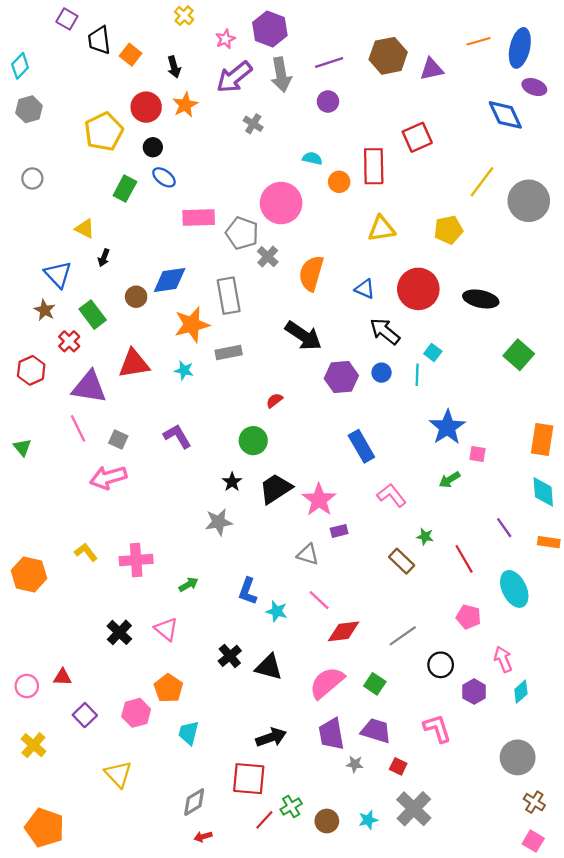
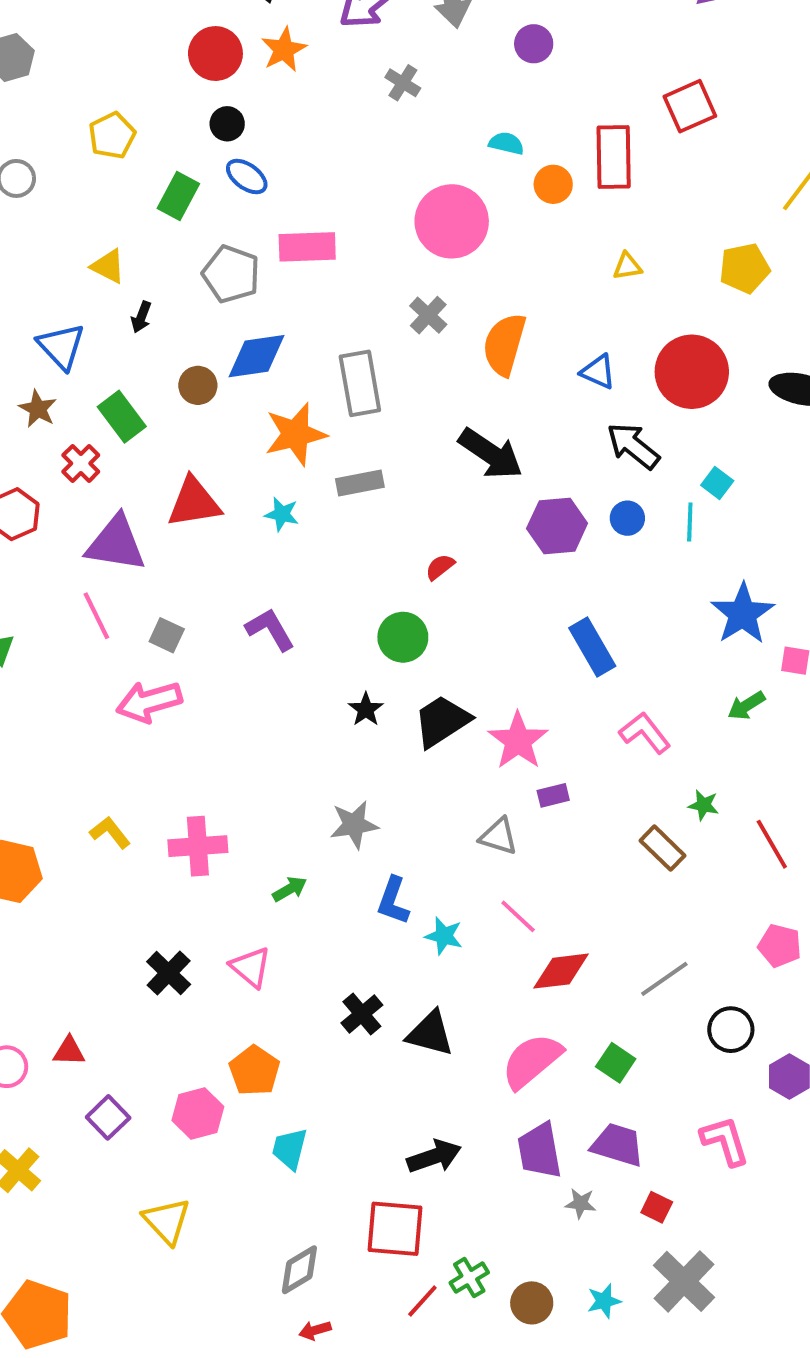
yellow pentagon: (104, 132) -> (112, 136), moved, size x0.7
yellow triangle: (382, 229) -> (627, 266), size x0.6
gray pentagon: (242, 233) -> (231, 274), moved
gray star: (219, 522) -> (354, 825), moved

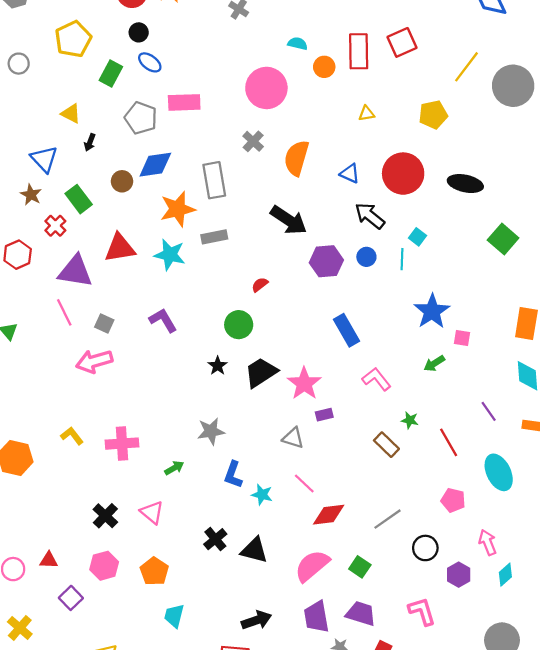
red square: (690, 106) -> (402, 42), moved
yellow pentagon: (112, 136) -> (73, 39), size x1.4
cyan star: (282, 514) -> (170, 255), size x1.6
pink hexagon: (198, 1114) -> (104, 566), moved

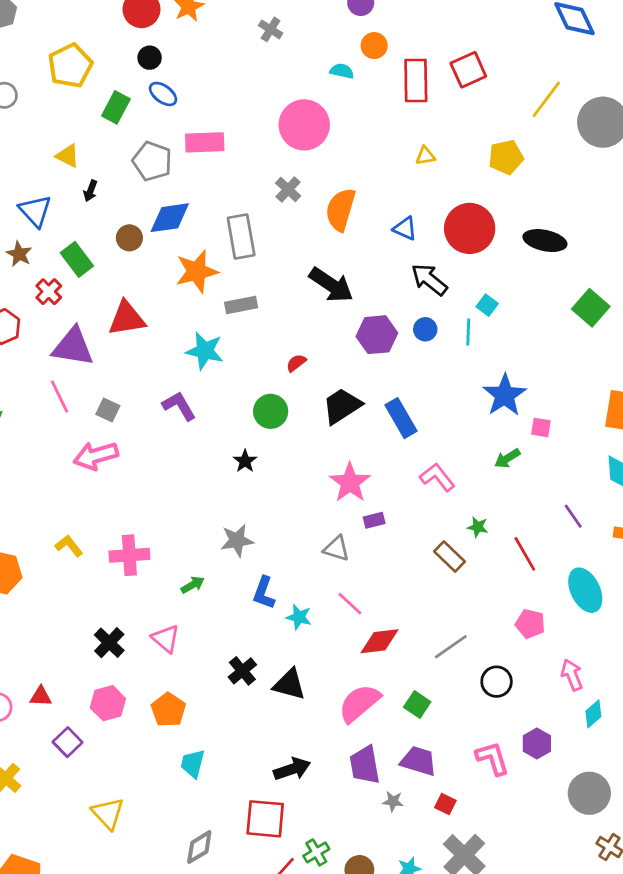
orange circle: (324, 67) -> (374, 46), moved
cyan star: (170, 255) -> (205, 351), moved
black trapezoid: (261, 372) -> (342, 406), moved
purple hexagon: (459, 575) -> (537, 743), moved

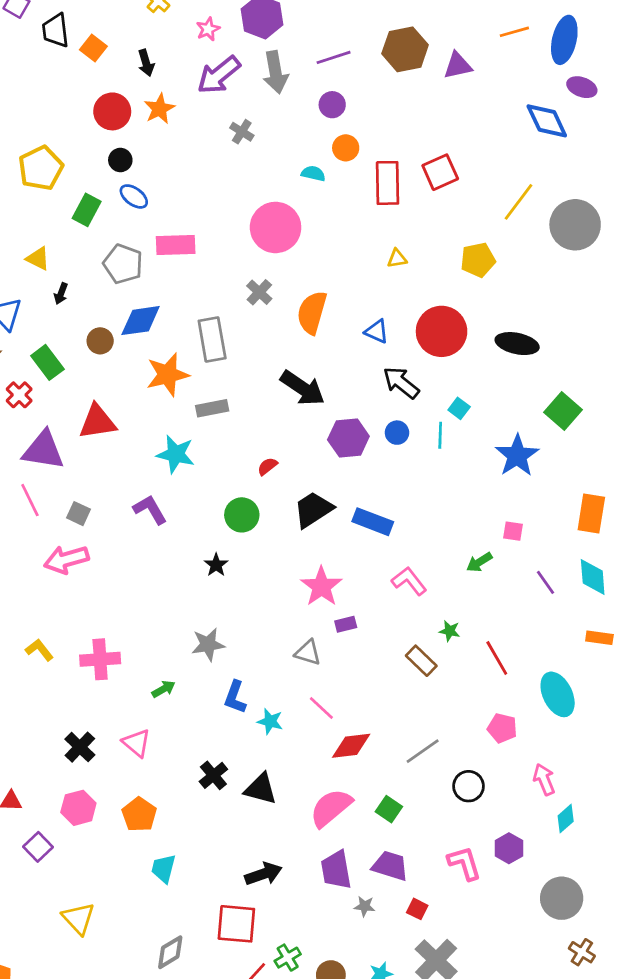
blue star: (505, 395) -> (517, 456), moved
blue rectangle: (401, 418) -> (373, 522), turned -39
purple line: (573, 516) -> (545, 582), moved

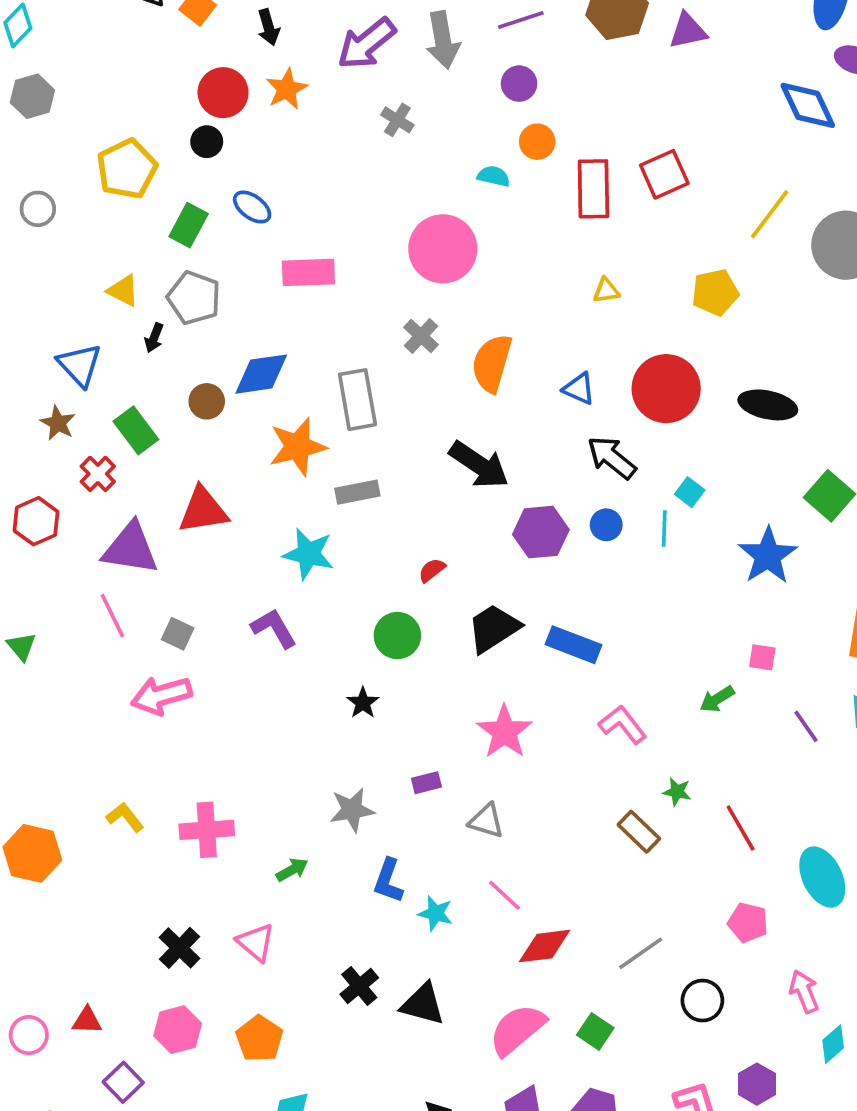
black circle: (120, 160) -> (207, 142), moved
gray pentagon: (123, 264) -> (194, 298), moved
purple rectangle: (346, 624) -> (426, 783), moved

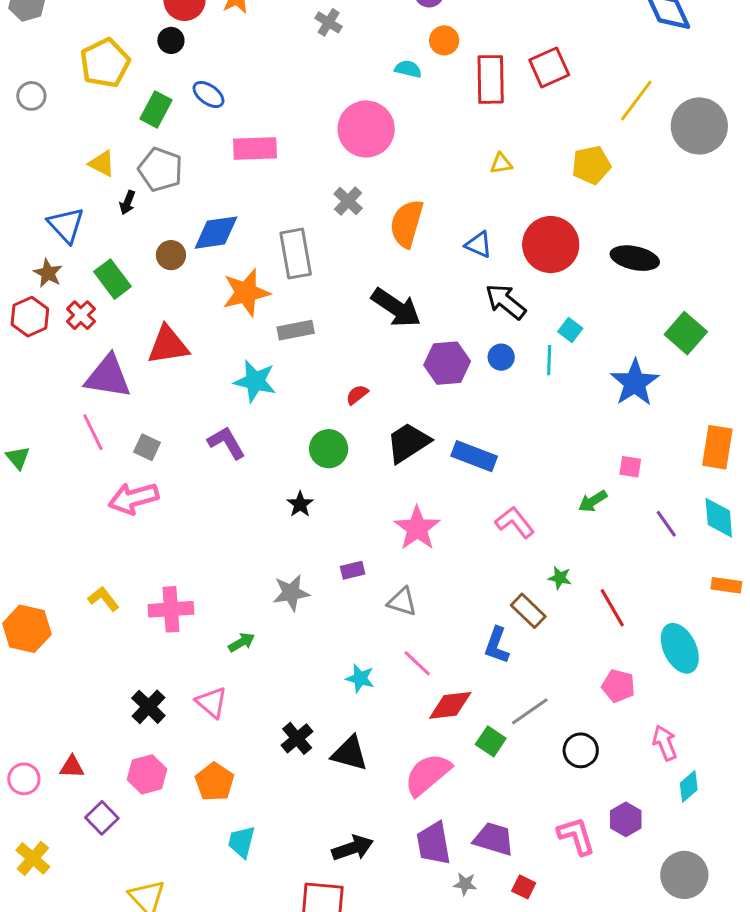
red hexagon: (36, 521) -> (30, 317), moved
blue L-shape: (388, 881) -> (497, 645), moved
green square: (595, 1031) -> (491, 741), moved

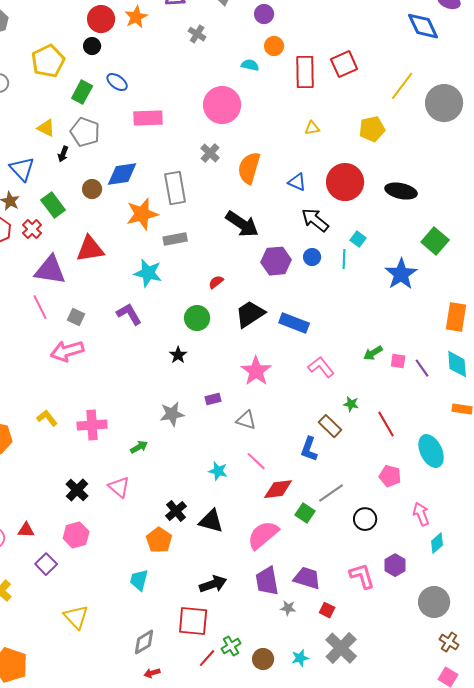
pink square: (630, 467) -> (398, 361), moved
orange pentagon: (215, 782) -> (159, 540), moved

